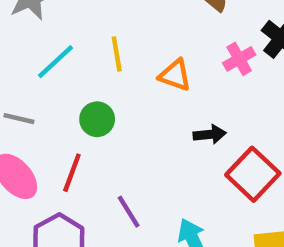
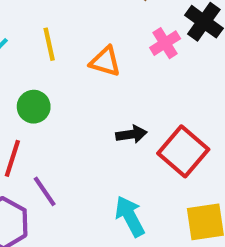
black arrow: (210, 134) -> (131, 134), moved
purple line: (129, 212) -> (45, 191), moved

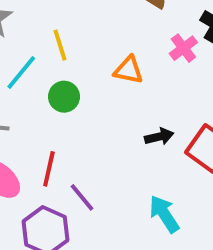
yellow line: (49, 44) -> (60, 45), moved
green circle: (34, 107) -> (64, 97), moved

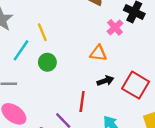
orange triangle: (129, 70) -> (98, 53), moved
red line: (49, 169) -> (82, 101), moved

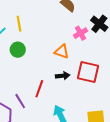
red square: (136, 85) -> (88, 72), moved, turned -30

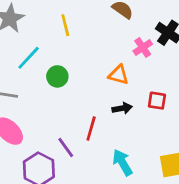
yellow line: (19, 24) -> (65, 25), moved
red square: (88, 72) -> (157, 101), size x0.6

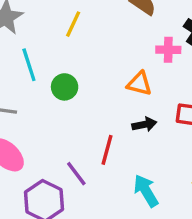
yellow line: (65, 25) -> (73, 24), turned 40
pink cross: (143, 47) -> (168, 50), turned 36
cyan line: (29, 58) -> (29, 65), turned -60

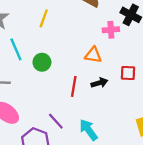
red line: (107, 150) -> (74, 86), moved
cyan arrow: (146, 191) -> (88, 130), moved

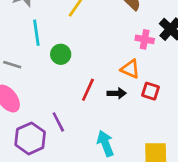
orange triangle: (93, 55) -> (130, 69), moved
cyan arrow: (88, 130) -> (105, 143), moved

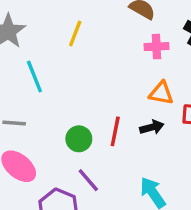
pink cross: (145, 39) -> (156, 47), moved
green circle: (61, 54) -> (79, 139), moved

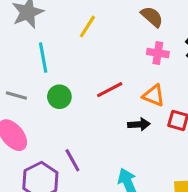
red line: (115, 131) -> (110, 90), moved, turned 40
green circle: (79, 139) -> (59, 97), moved

